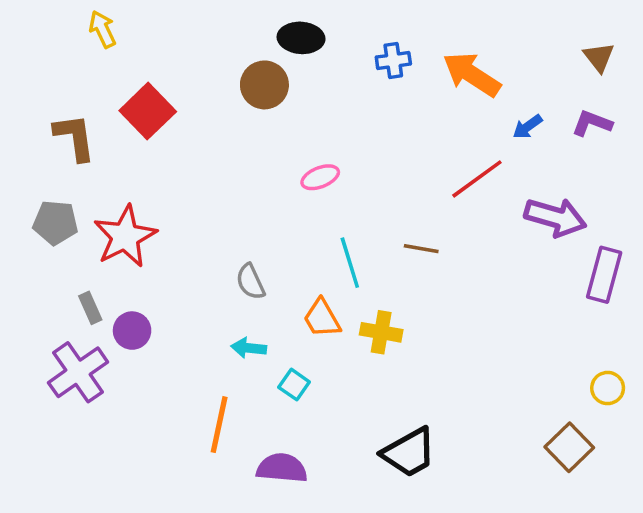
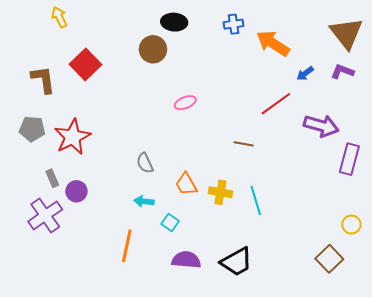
brown triangle: (599, 57) -> (346, 33), size x1.8
blue cross: (393, 61) -> (234, 24), moved
cyan line: (350, 263) -> (256, 200), moved
purple semicircle: (282, 468) -> (186, 260), moved

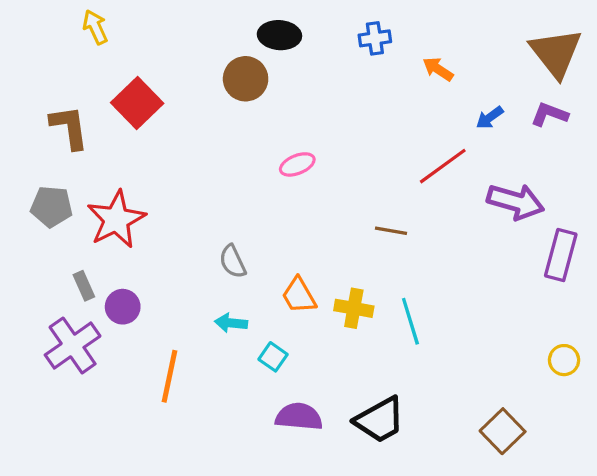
orange arrow: (273, 43) -> (438, 69), size x0.6
orange line: (127, 246) -> (170, 376), moved
brown square: (329, 259) -> (503, 431), moved

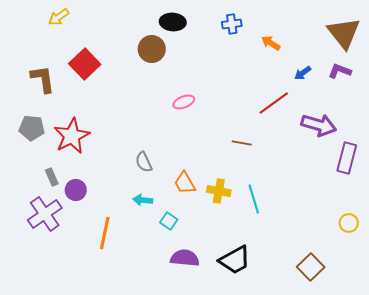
yellow arrow: (95, 27) -> (59, 17), turned -100

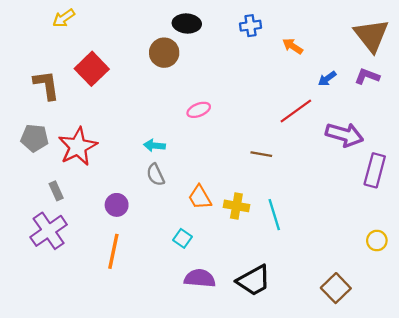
purple circle: (76, 190) -> (117, 205), moved
cyan arrow: (143, 200) -> (154, 146), moved

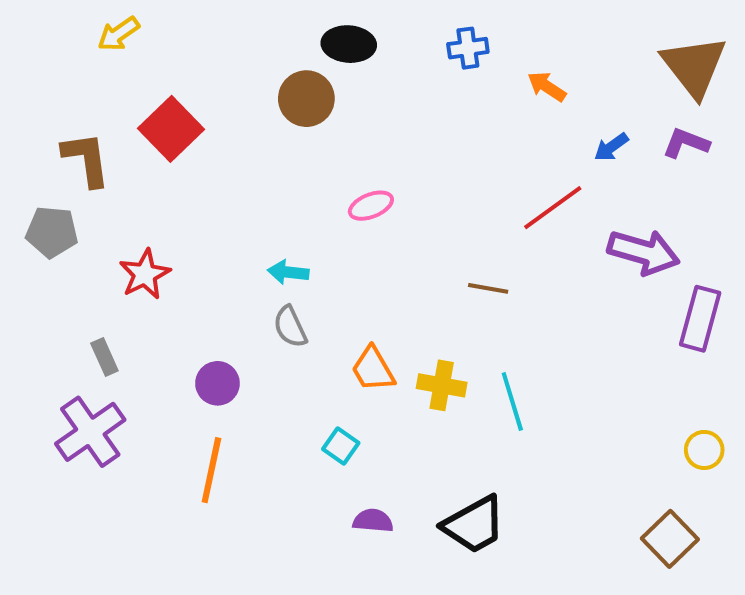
gray pentagon: (35, 138) -> (52, 232), moved
red star: (78, 147) -> (145, 274), size x0.7
purple semicircle: (200, 278) -> (373, 521), size x0.7
brown square: (336, 288) -> (670, 539), moved

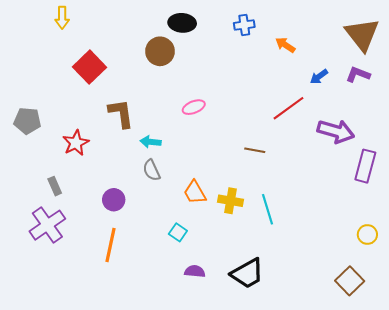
yellow arrow: (119, 34) -> (62, 18), turned -55
brown L-shape: (86, 159) -> (121, 113), moved

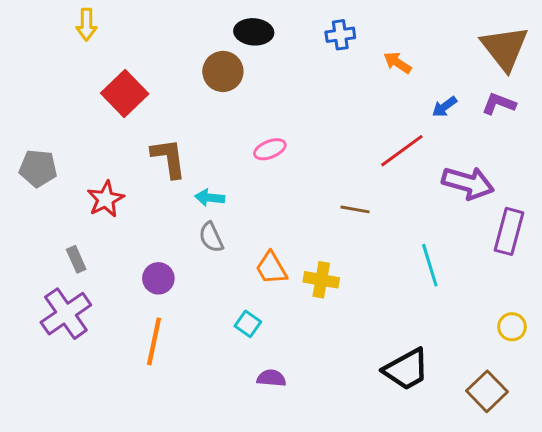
cyan line: (267, 209) -> (430, 265), moved
black trapezoid: (247, 273) -> (406, 369), moved

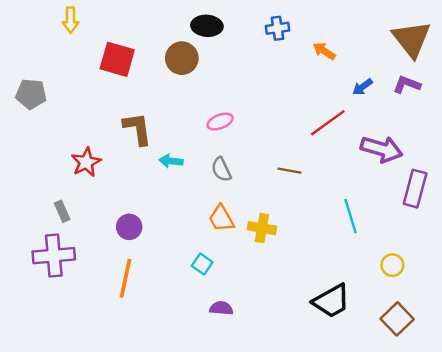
red square: (125, 93) -> (117, 59), moved, turned -30
gray pentagon: (38, 168) -> (31, 94), moved
gray semicircle: (211, 237) -> (221, 169), moved
purple cross: (66, 314) -> (54, 256), turned 30
yellow circle: (512, 327) -> (392, 265), moved

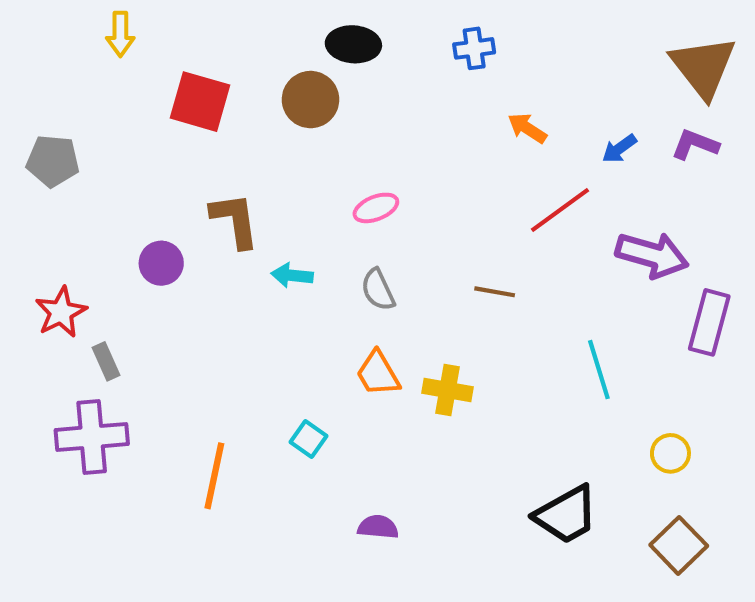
orange arrow: (324, 51) -> (527, 128), moved
red star: (86, 162) -> (61, 312), moved
purple circle: (129, 227) -> (161, 263), moved
cyan square: (202, 264) -> (308, 439), moved

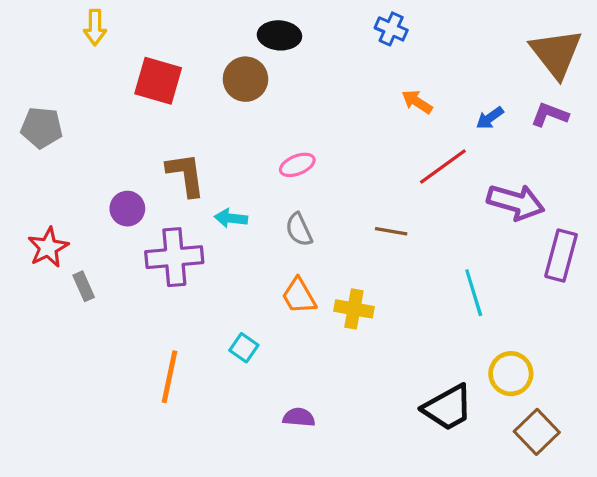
blue cross: (474, 48) -> (391, 29), moved, turned 32
purple cross: (92, 437) -> (174, 257), moved
yellow circle: (670, 453) -> (511, 374), moved, size x1.4

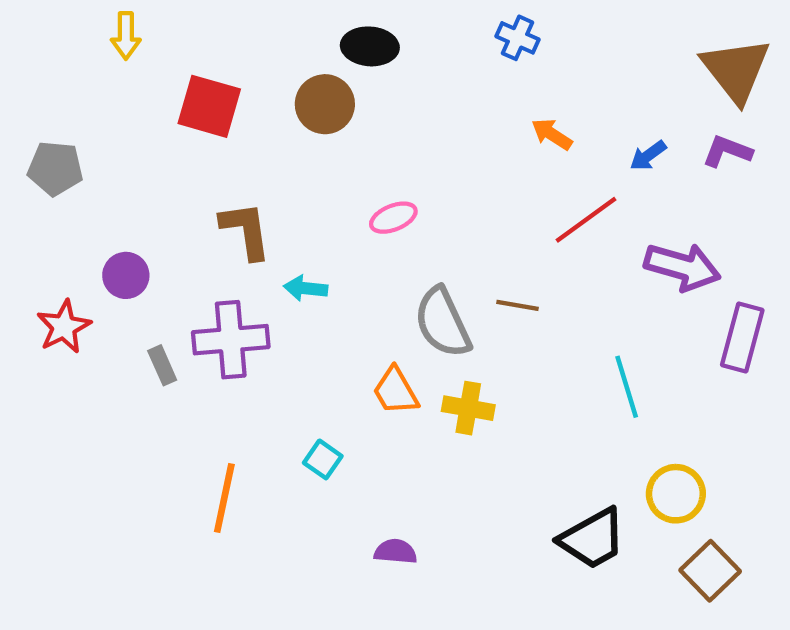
purple circle: (127, 209) -> (126, 275), moved
gray semicircle: (299, 230) -> (443, 322), moved, size x1.6
gray rectangle: (84, 286) -> (162, 365), moved

